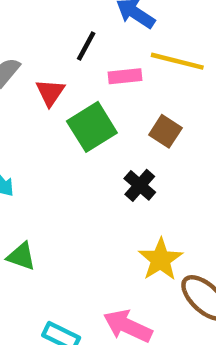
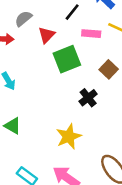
yellow star: (160, 259) -> (69, 137), moved

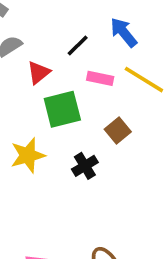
yellow star: (69, 137) -> (28, 155), moved

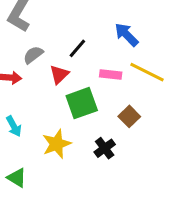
black line: (78, 46) -> (77, 48), moved

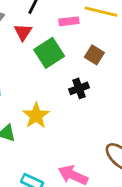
yellow star: (57, 144) -> (36, 116), moved
black cross: (105, 148) -> (79, 88), turned 30

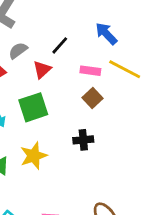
green square: (49, 53) -> (33, 107), moved
brown square: (94, 55) -> (92, 98), moved

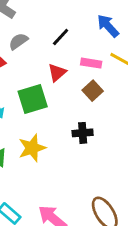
red triangle: (42, 70) -> (57, 73), moved

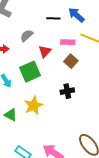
black line: (61, 37) -> (53, 18), moved, turned 56
gray semicircle: (18, 41) -> (27, 36), moved

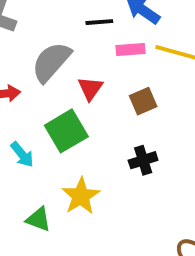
gray semicircle: (27, 36) -> (51, 62), size x1.6
pink rectangle: (68, 42) -> (130, 50), moved
brown square: (71, 61) -> (143, 101), turned 32

